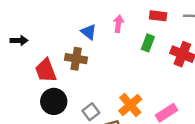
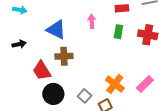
blue triangle: (89, 32) -> (56, 30), moved, size x1.5
black arrow: (19, 41) -> (19, 44), moved

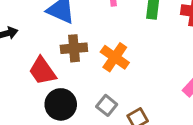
orange cross: (115, 84) -> (115, 57), moved

